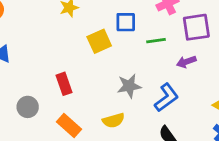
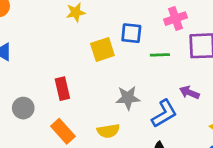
purple arrow: (186, 62) -> (189, 92), moved, turned 36

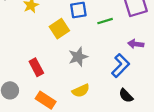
gray star: (128, 98) -> (78, 57), moved

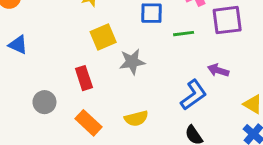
yellow square: (59, 29) -> (103, 37), moved
gray star: (78, 57) -> (132, 62), moved

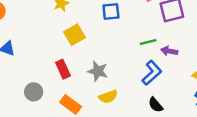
green line: (184, 34) -> (148, 42), moved
gray star: (132, 62) -> (98, 71), moved, turned 30

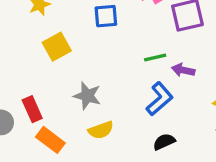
red rectangle: (63, 69) -> (32, 109), moved
black semicircle: (156, 105) -> (164, 142), turned 105

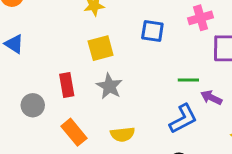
gray star: (87, 96) -> (109, 86), moved
red rectangle: (32, 109) -> (67, 85), moved

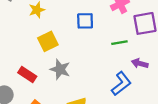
green line: (188, 80) -> (119, 43), moved
red rectangle: (67, 85) -> (27, 75), turned -36

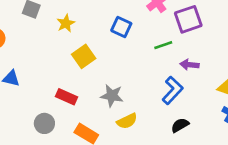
blue square: (85, 21) -> (121, 27), turned 36
gray star: (60, 69) -> (112, 96), moved

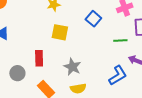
yellow square: (84, 56) -> (60, 32), turned 30
red rectangle: (67, 97) -> (39, 58), turned 49

